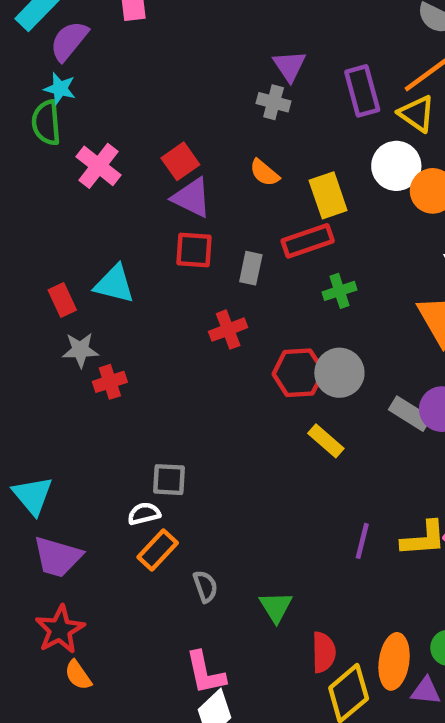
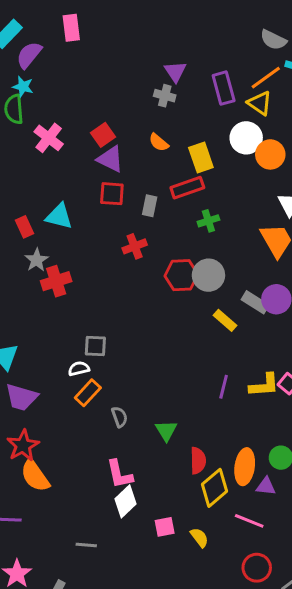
gray star: (80, 350) -> (37, 260), turned -30
red cross: (110, 382) -> (56, 281), size x1.4
yellow rectangle: (326, 441) -> (225, 320), moved
orange semicircle: (78, 675) -> (35, 476), size x1.6

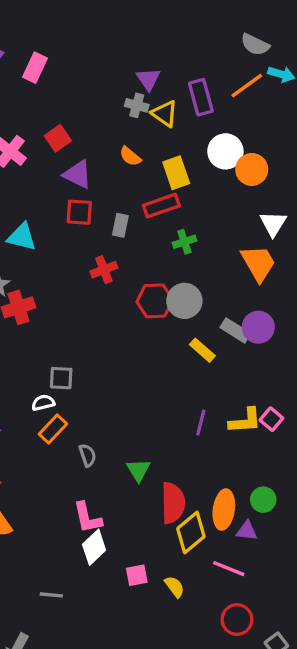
pink rectangle: (71, 28) -> (35, 68), moved, turned 32
yellow triangle: (260, 103) -> (165, 114), moved
red square: (103, 135) -> (58, 138), moved
red semicircle: (198, 461) -> (173, 503), size x1.4

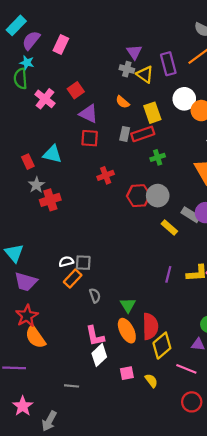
gray rectangle: (120, 225) -> (125, 134), moved
gray square: (61, 378) -> (83, 263), moved
orange ellipse: (224, 509) -> (127, 331), moved, turned -35

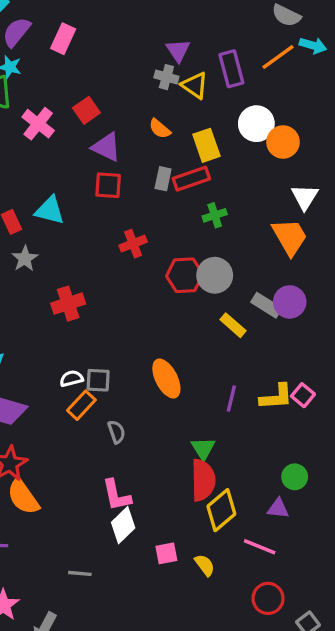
red cross: (50, 200) -> (68, 304), moved
green triangle: (128, 305) -> (203, 448), moved
orange ellipse: (127, 331) -> (166, 379), moved

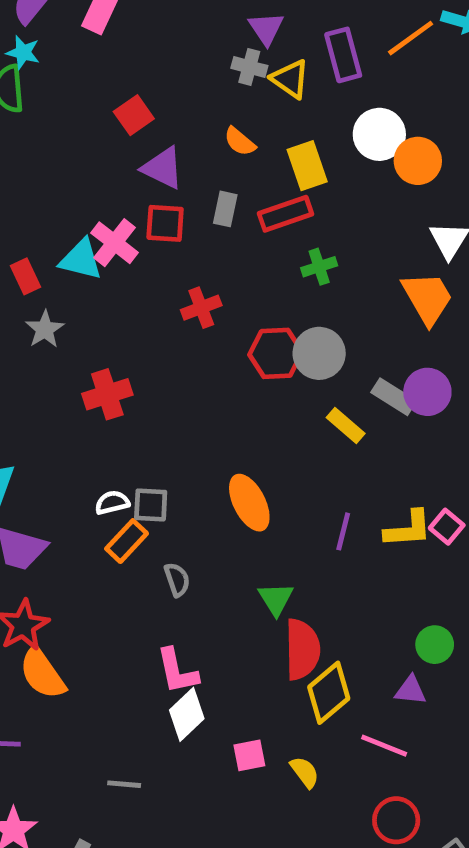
pink cross: (38, 124) -> (115, 243), moved
gray rectangle: (163, 179) -> (225, 209), moved
green triangle: (203, 448) -> (276, 599), moved

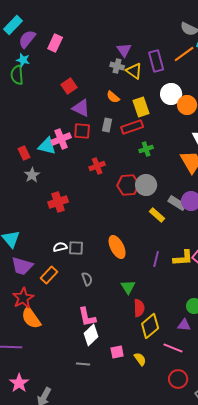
pink cross: (115, 243) -> (61, 139), turned 30
orange rectangle: (127, 541) -> (49, 275), moved
red semicircle: (302, 649) -> (139, 308), size x0.7
gray line: (124, 784) -> (83, 364), moved

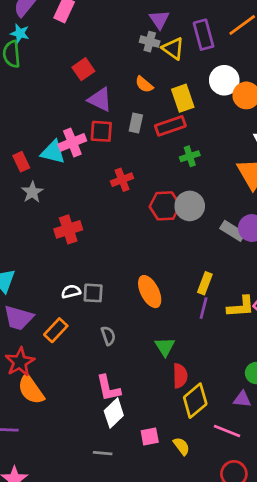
yellow rectangle: (157, 215) -> (205, 283), moved, turned 70

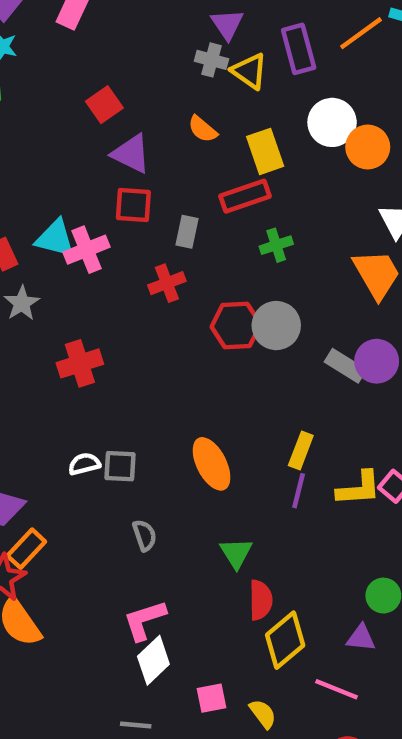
gray rectangle: (136, 123) -> (187, 232), moved
pink cross: (72, 142) -> (87, 250), moved
orange rectangle: (56, 330) -> (26, 549), moved
pink L-shape: (108, 388) -> (145, 620), turned 84

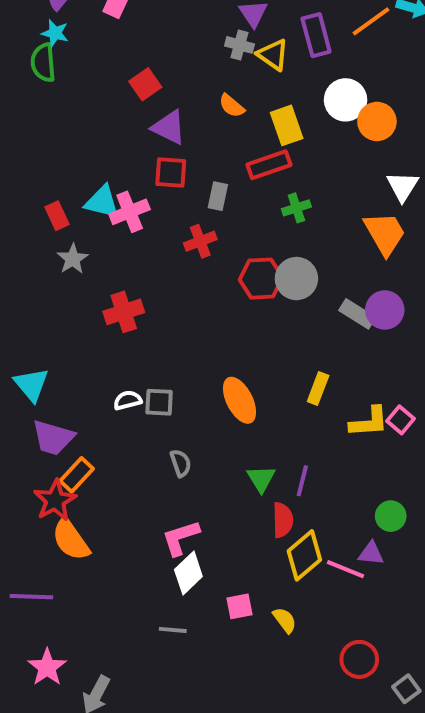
purple line: (299, 491) -> (302, 481), moved
pink line: (336, 689) -> (346, 569), moved

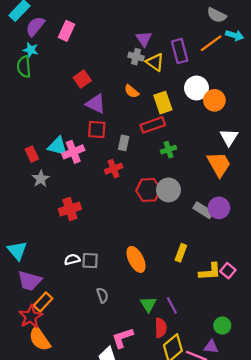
purple line: (302, 481) -> (172, 305), turned -42
pink L-shape: (181, 538) -> (123, 338), moved

